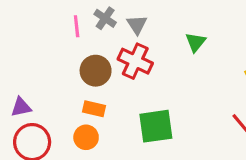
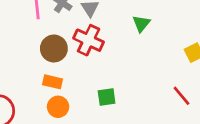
green square: (156, 126) -> (107, 97), size x0.6
orange circle: (86, 137) -> (58, 107), moved

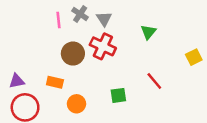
orange rectangle: (52, 82) -> (55, 82), moved
red line: (182, 96) -> (154, 81), moved

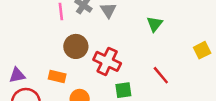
red cross: (103, 46) -> (107, 61), moved

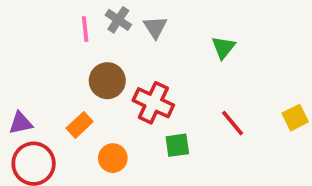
yellow square: (202, 50) -> (295, 118), moved
orange rectangle: (57, 76) -> (80, 125), turned -56

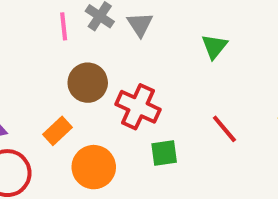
orange circle: (113, 158) -> (94, 167), size x1.4

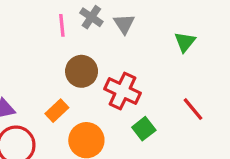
green square: (164, 153) -> (144, 129), turned -30

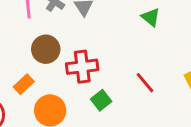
green triangle: (185, 42) -> (151, 17), moved, turned -30
red cross: (123, 91) -> (82, 67), turned -32

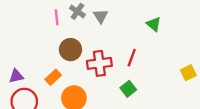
red line: (145, 83) -> (132, 58), moved, turned 60
green square: (101, 100) -> (128, 89), moved

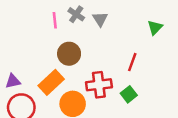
green triangle: (154, 24) -> (155, 27), turned 35
red cross: (99, 63) -> (99, 85), moved
orange rectangle: (53, 77) -> (51, 82), size x1.5

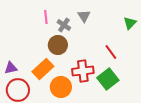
gray cross: (76, 14) -> (64, 25), moved
red line: (132, 62) -> (111, 52), turned -56
green square: (129, 94) -> (108, 79), size x1.5

